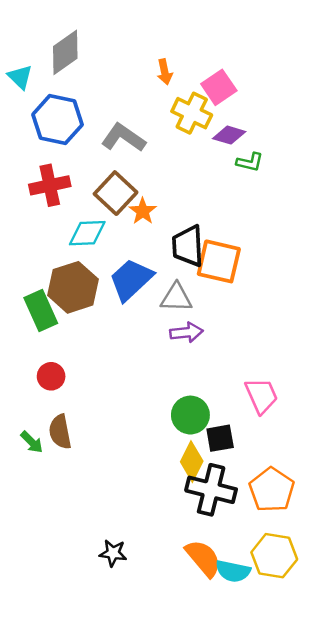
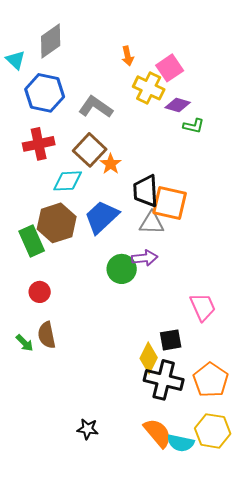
gray triangle: (176, 298) -> (152, 223), moved
green circle: (190, 415) -> (122, 269), moved

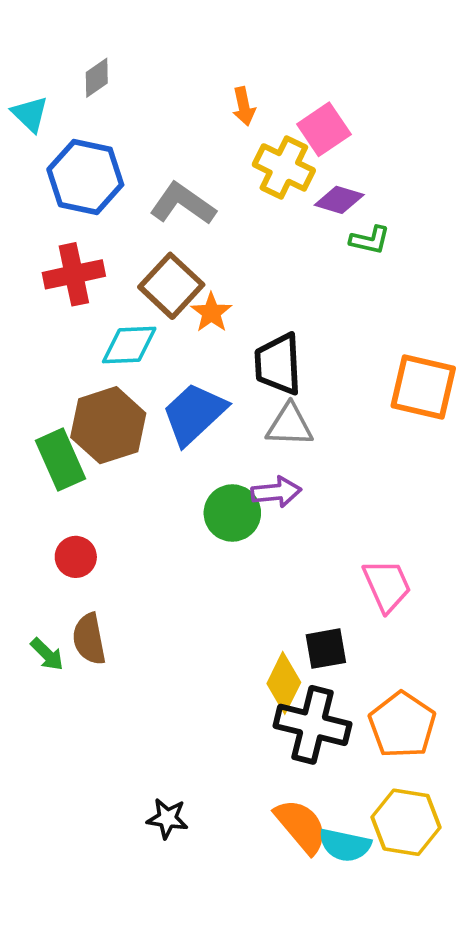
gray diamond: (51, 41) -> (97, 78), size x0.6
orange square: (170, 203) -> (423, 387), moved

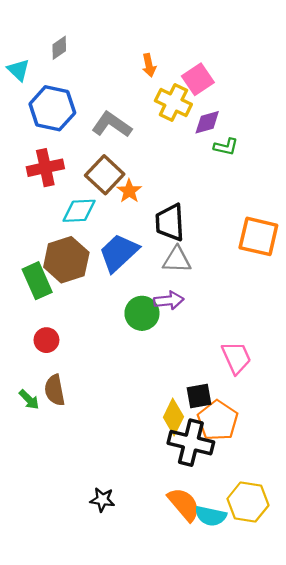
purple diamond: (339, 200) -> (207, 122), turned -32
orange pentagon: (402, 725) -> (218, 420), moved

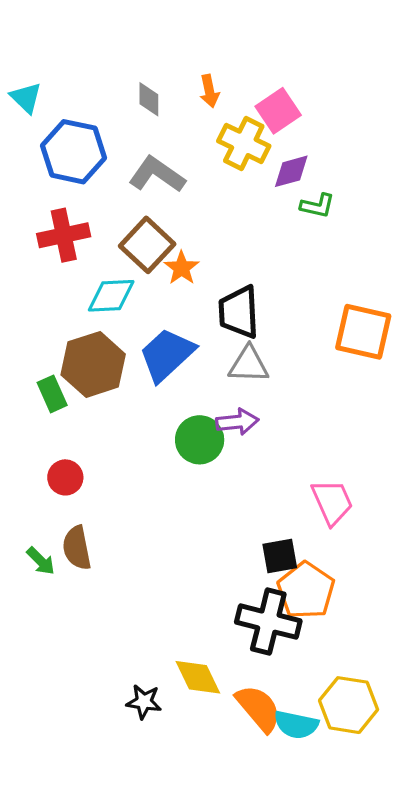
gray diamond: (59, 48) -> (149, 99), moved, turned -55
green rectangle: (37, 281) -> (52, 394), size x0.7
yellow diamond: (173, 417) -> (198, 677), moved, turned -52

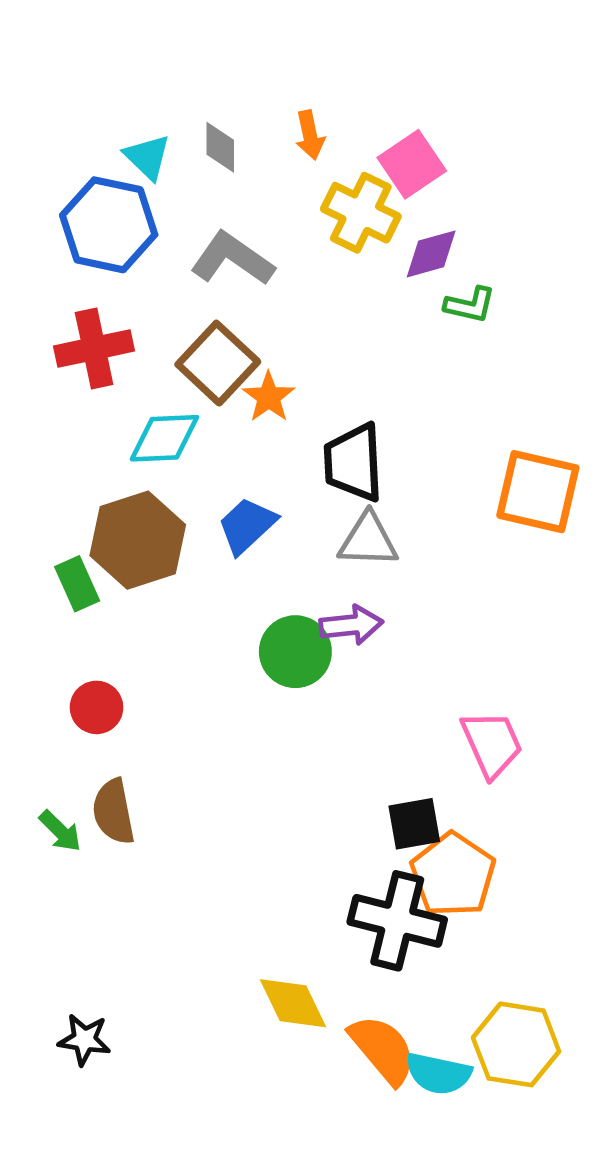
cyan triangle: (26, 98) -> (147, 157), moved
blue trapezoid: (167, 355) -> (247, 526), size x0.7
black star: (144, 702) -> (84, 1040), moved

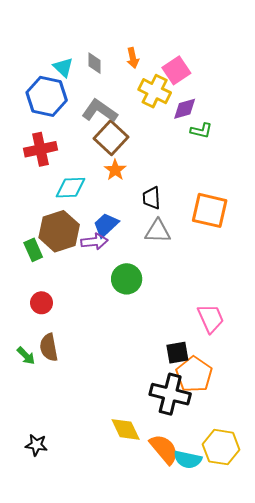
brown square: (218, 363) -> (111, 138), moved
black trapezoid: (354, 462) -> (151, 198), size x0.7
orange square: (538, 492) -> (210, 210), moved
purple arrow: (351, 625) -> (94, 242), moved

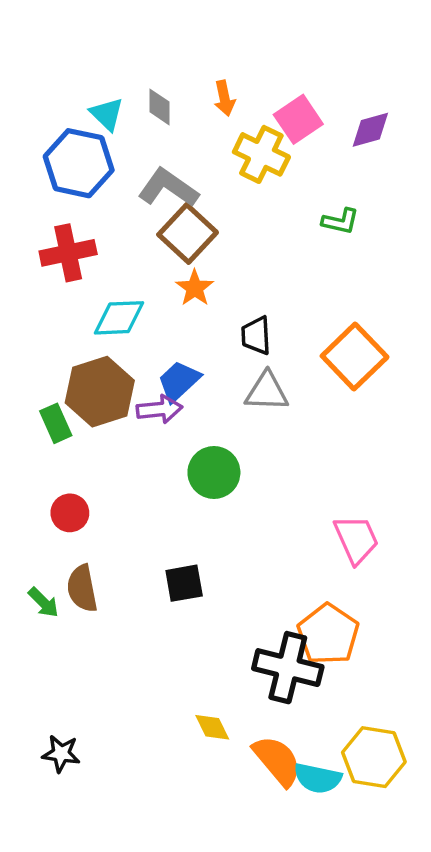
purple diamond: (185, 109) -> (370, 130), moved
orange square: (210, 210) -> (355, 357), turned 33
black square: (177, 353) -> (184, 583), moved
yellow diamond: (126, 429) -> (212, 727), size x0.7

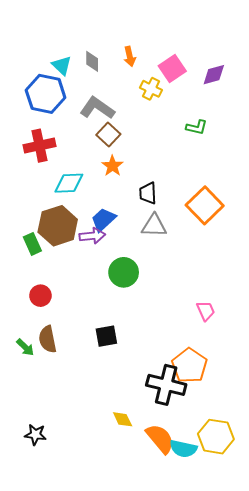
yellow cross: (261, 154) -> (151, 89), size x0.7
brown square: (188, 233) -> (108, 134), size x0.7
pink trapezoid: (356, 539) -> (206, 311), size x0.7

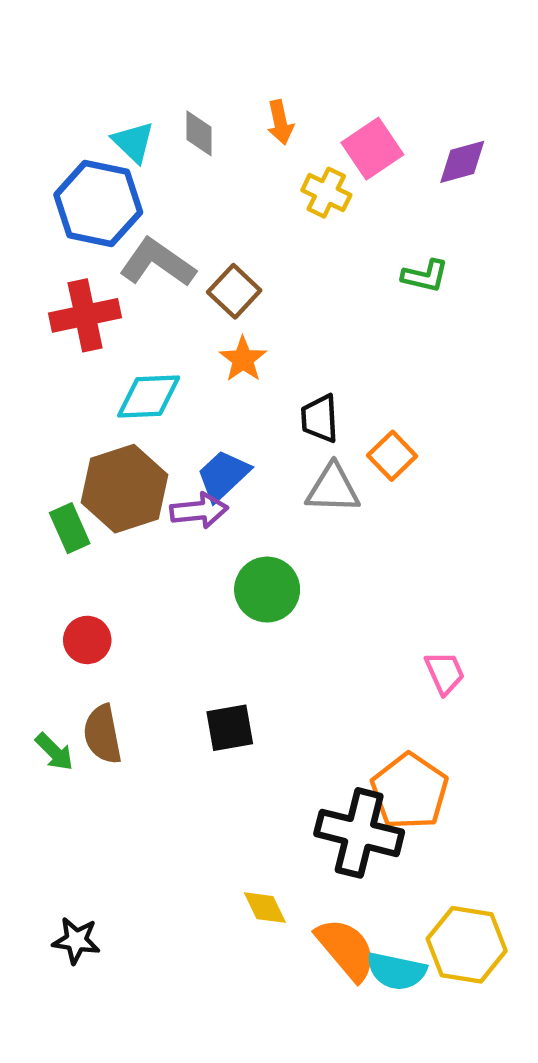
gray L-shape: (97, 108) -> (157, 263), moved
orange square: (205, 205) -> (392, 456), moved, size x0.6

